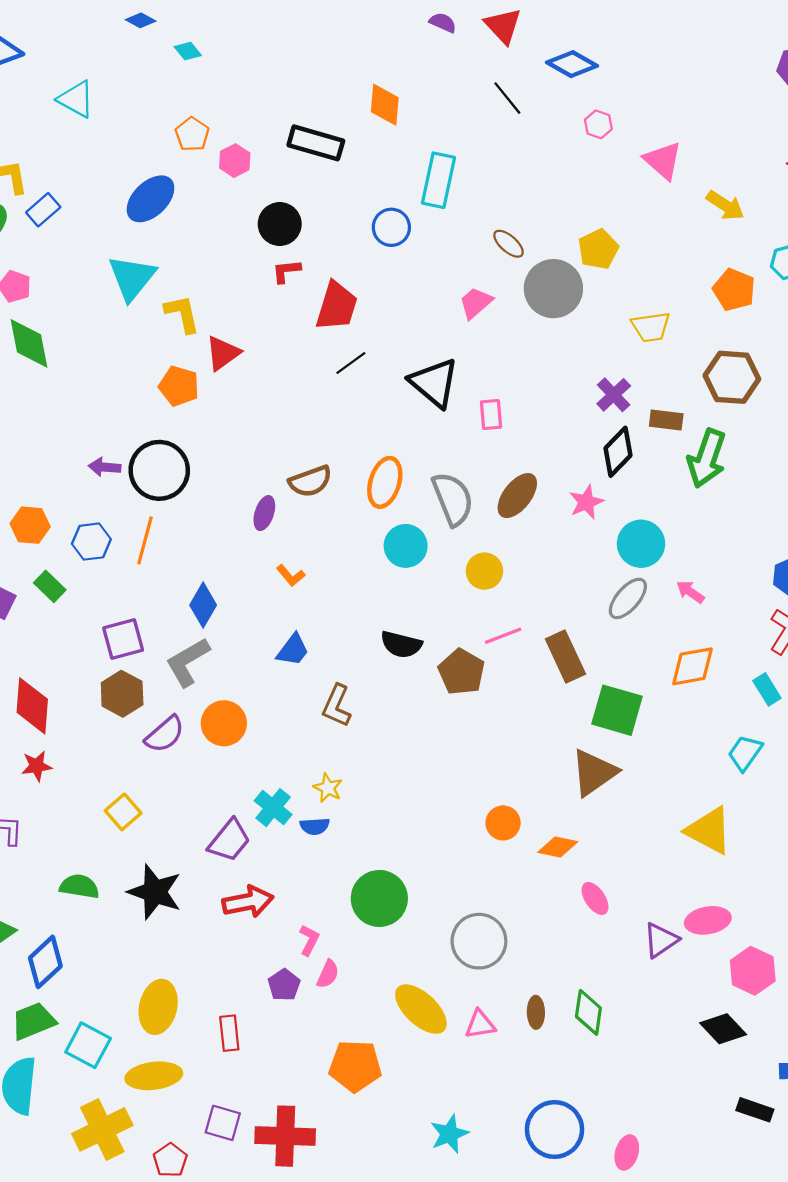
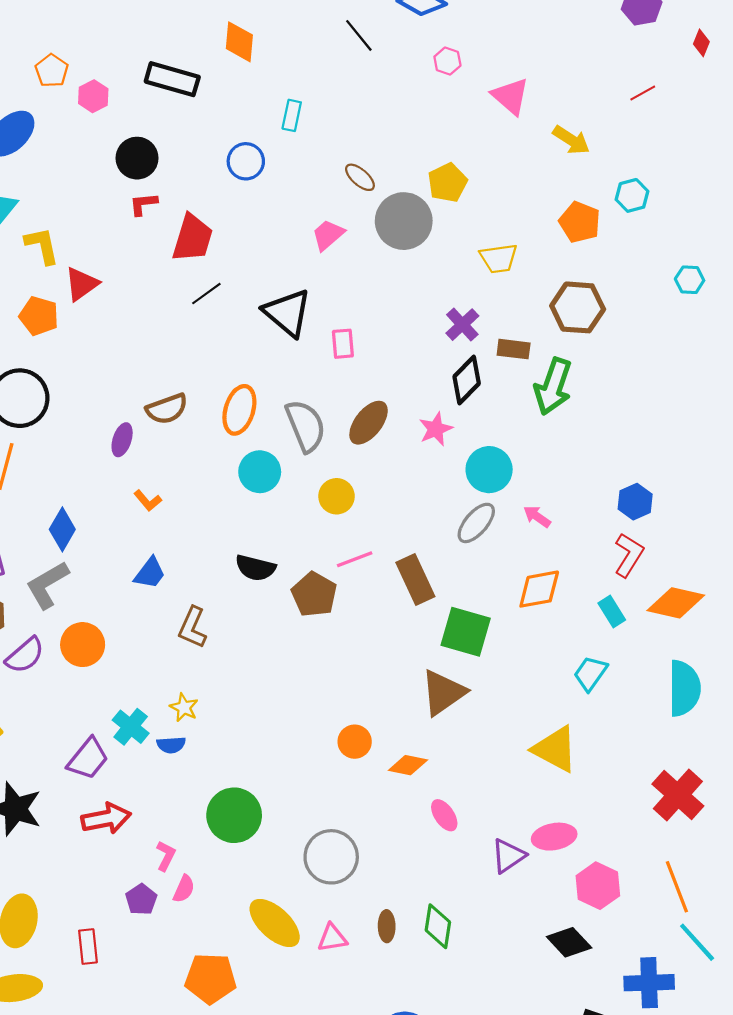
cyan rectangle: (438, 180) -> (292, 115), size x0.6

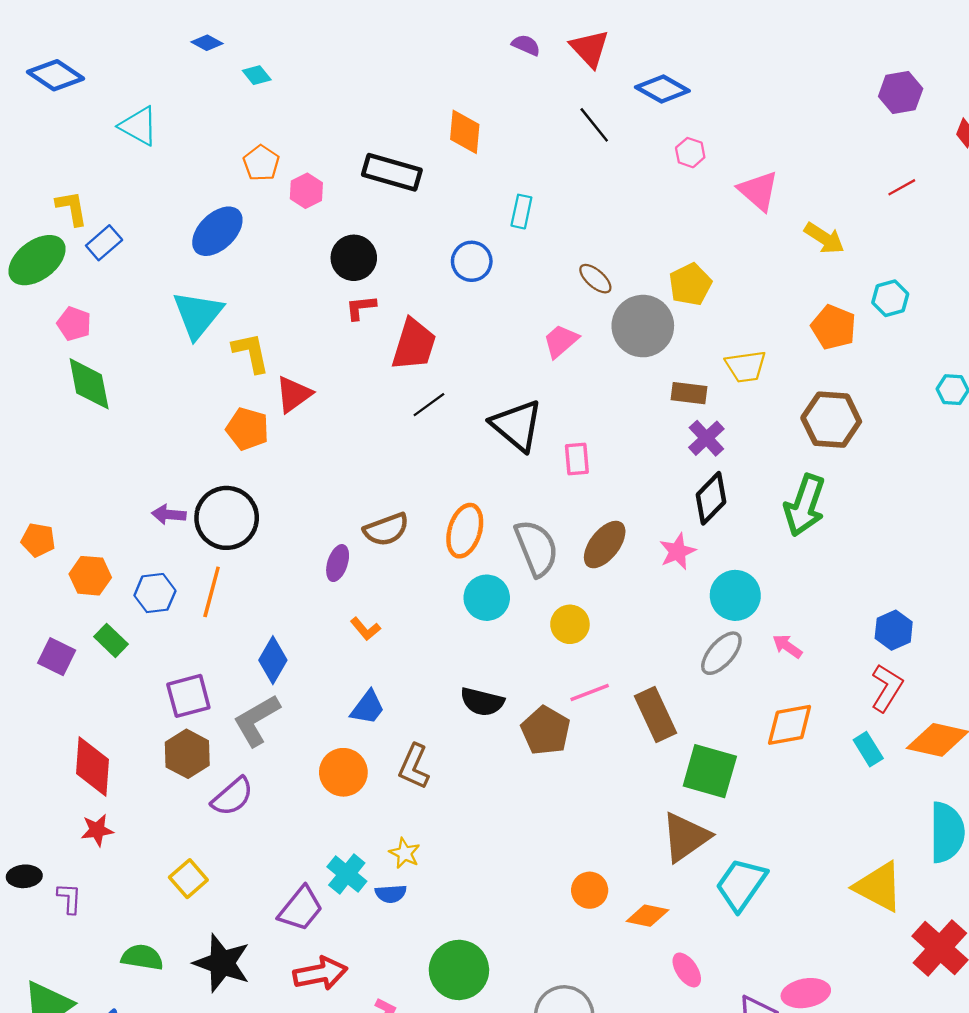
brown rectangle: (514, 349) -> (689, 393), moved
orange circle: (83, 645) -> (343, 772), moved
cyan trapezoid: (590, 673) -> (741, 884), moved, size x1.4
yellow triangle: (555, 749) -> (879, 887), moved

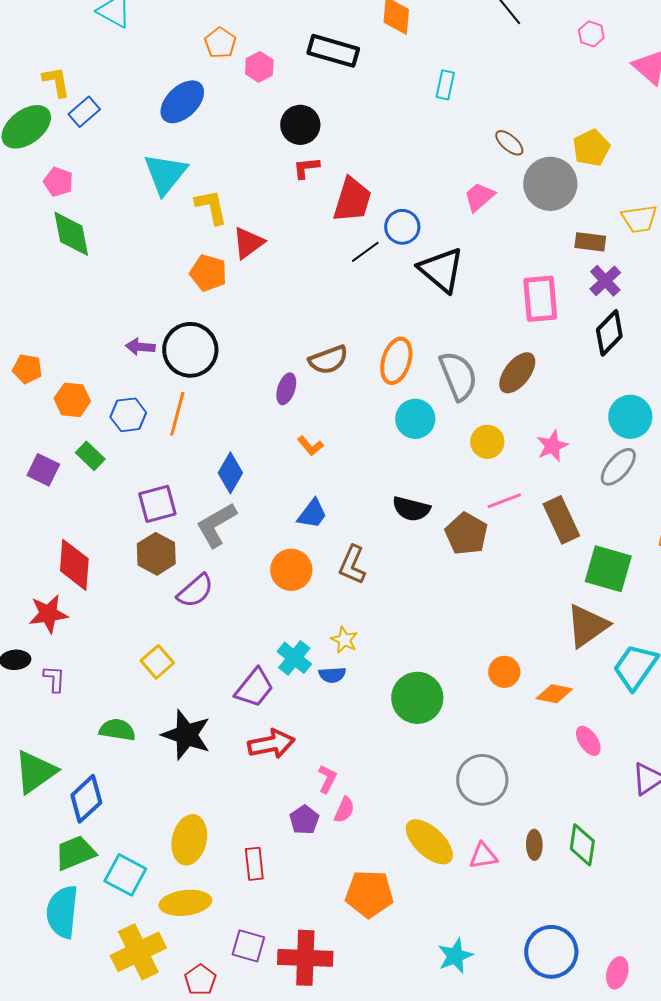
blue circle: (472, 261) -> (402, 227), moved
pink rectangle: (577, 459) -> (540, 299), moved, size x1.6
pink star: (677, 551) -> (552, 446), moved
red star: (97, 830) -> (48, 614), moved, size x1.4
green circle: (459, 970) -> (417, 698), moved

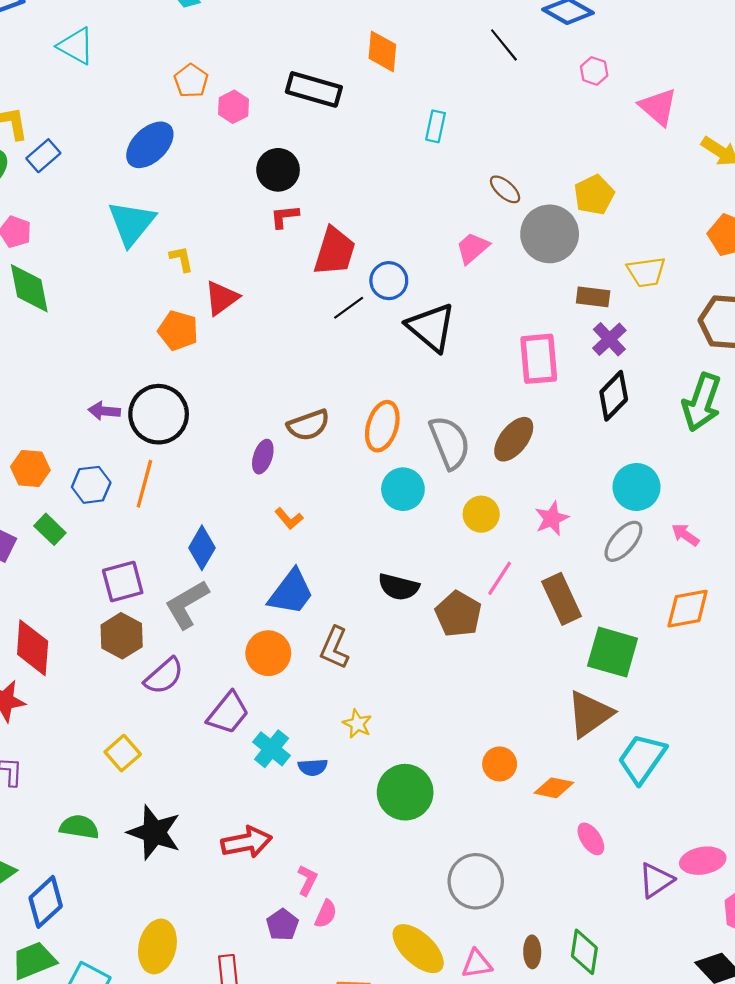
yellow L-shape: (211, 207) -> (181, 259), size x0.7
pink line: (504, 501) -> (500, 578), turned -36
blue trapezoid: (312, 514) -> (291, 592), size x1.4
yellow star: (344, 640) -> (357, 724), moved
purple trapezoid: (254, 688) -> (228, 713), moved

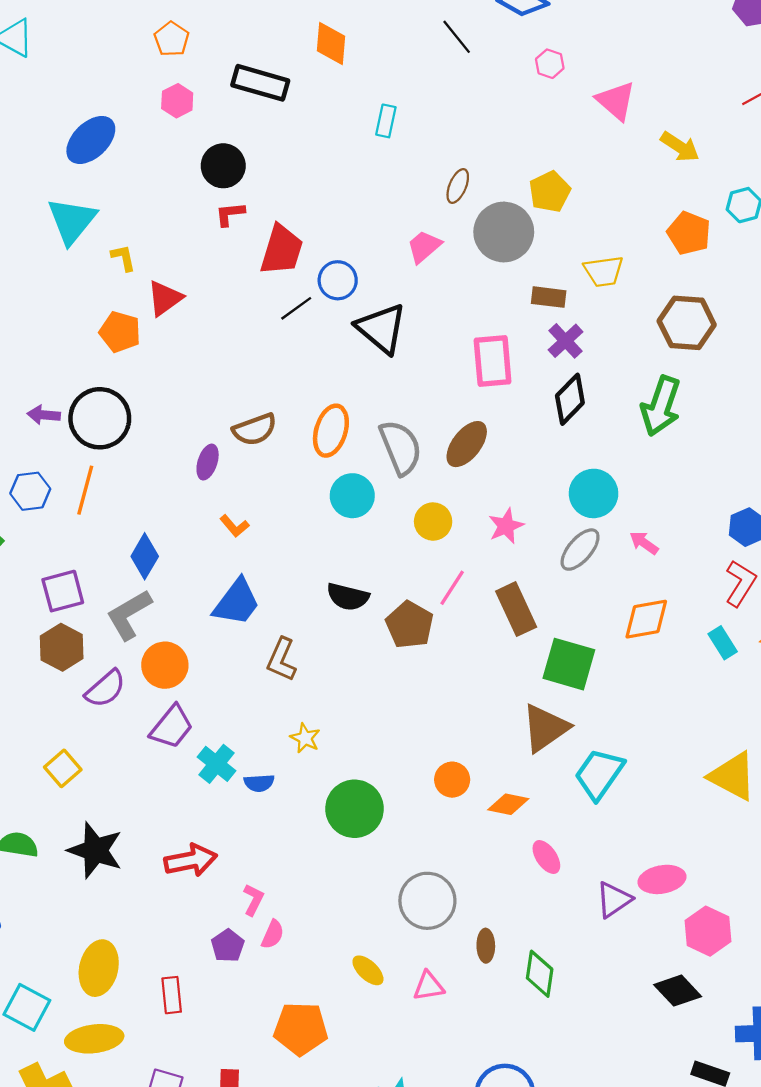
orange pentagon: (191, 81) -> (172, 39), moved
brown ellipse: (505, 189) -> (458, 186), turned 72
orange circle: (268, 653) -> (165, 665), moved
yellow ellipse: (418, 949) -> (368, 970), size x0.6
brown ellipse: (532, 952) -> (486, 946), moved

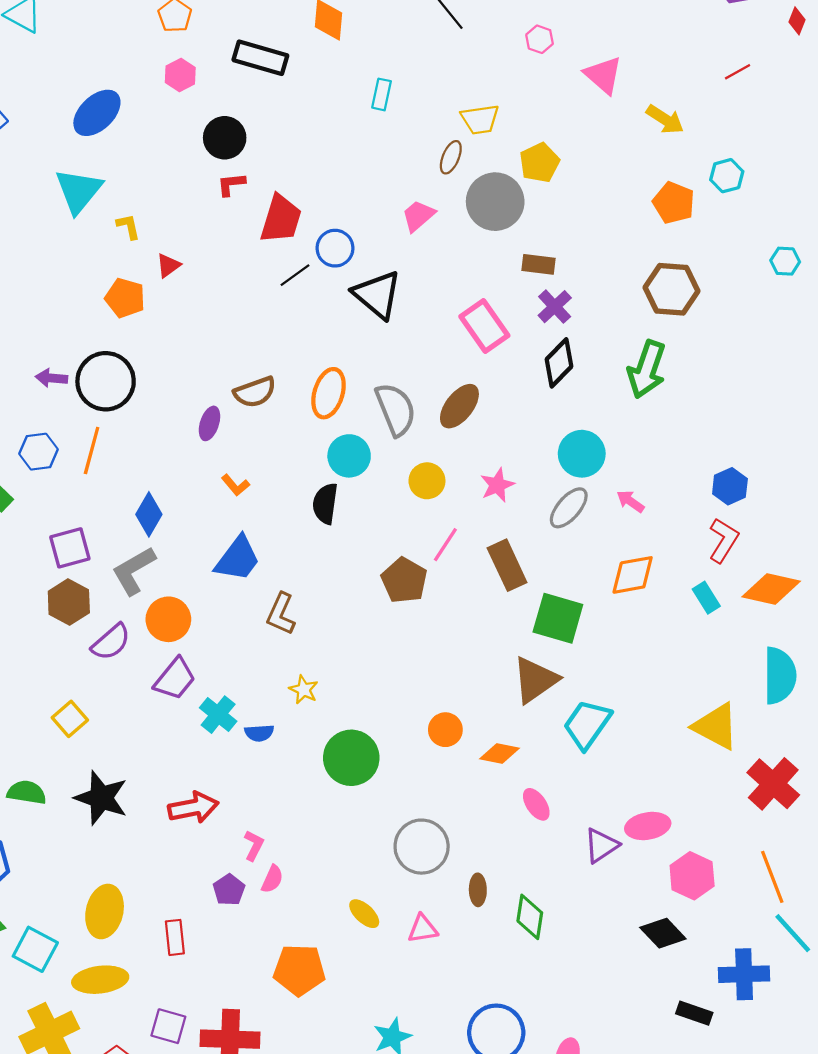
yellow trapezoid: (604, 271) -> (480, 119), moved
red triangle: (165, 298) -> (168, 265), size x0.7
pink rectangle: (493, 361) -> (484, 326), turned -30
black semicircle: (348, 597) -> (325, 504), moved, turned 84

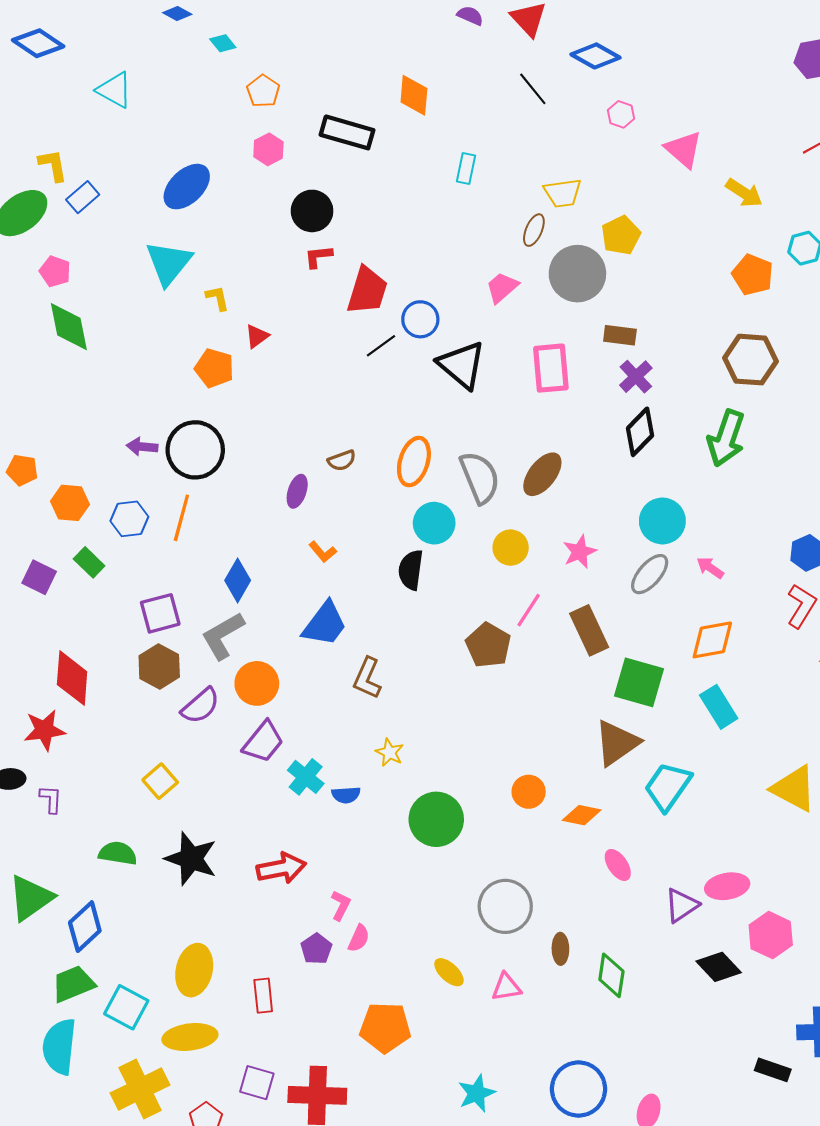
pink rectangle: (484, 326) -> (551, 368), moved, turned 30
brown semicircle: (255, 392) -> (342, 460), size x0.7
cyan rectangle: (706, 598) -> (719, 707), moved, size x1.4
black diamond: (663, 933) -> (719, 967), moved

